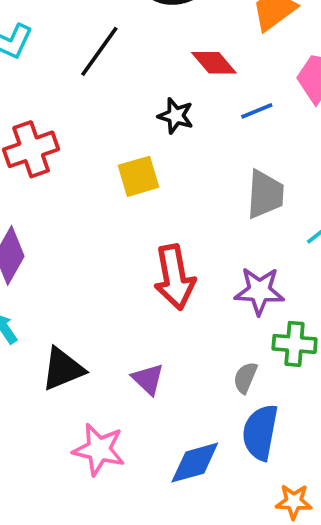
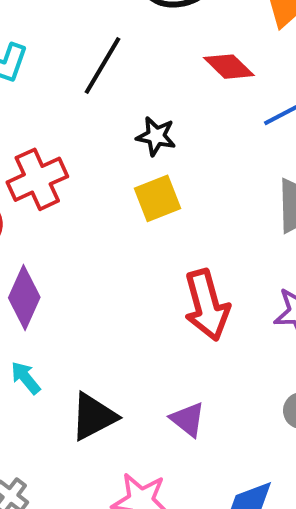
black star: (176, 116) -> (156, 136), moved

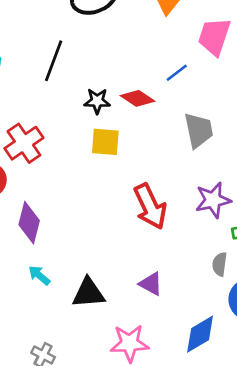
red diamond: (229, 67) -> (138, 98), moved
yellow square: (158, 198) -> (105, 142), turned 36
black triangle: (93, 417) -> (88, 293), turned 33

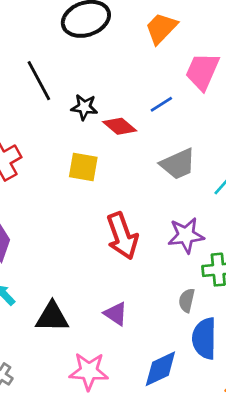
black line: (54, 61) -> (39, 81), turned -54
black star: (97, 101) -> (84, 107), moved
gray trapezoid: (199, 130) -> (178, 164), turned 72

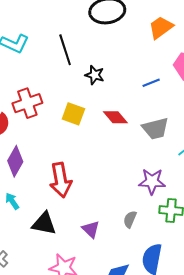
red diamond: (120, 126) -> (115, 117), moved
yellow square: (83, 167) -> (73, 114), moved
red arrow: (122, 236) -> (61, 180), moved
gray semicircle: (187, 300) -> (130, 219), moved

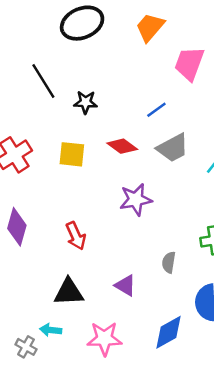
blue line: (151, 83) -> (156, 110), moved
red arrow: (61, 180) -> (76, 236), size x0.7
purple star: (152, 181) -> (136, 200), moved
cyan arrow: (12, 201) -> (51, 330), moved, turned -36

